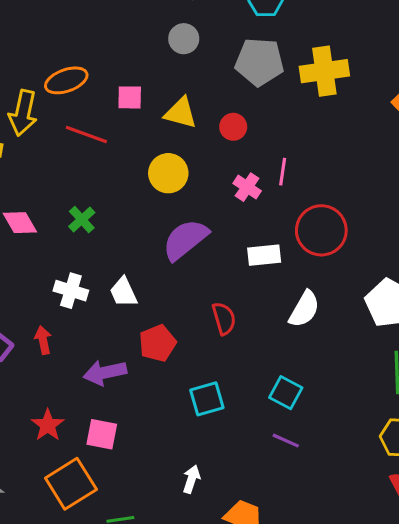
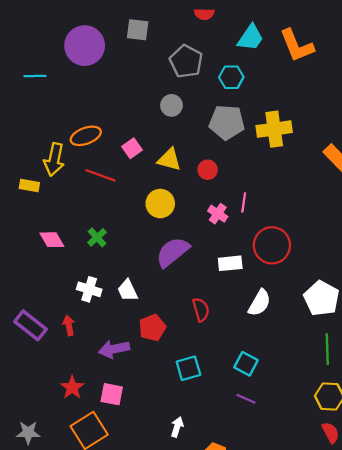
pink square: (130, 97) -> (132, 148), turned -36

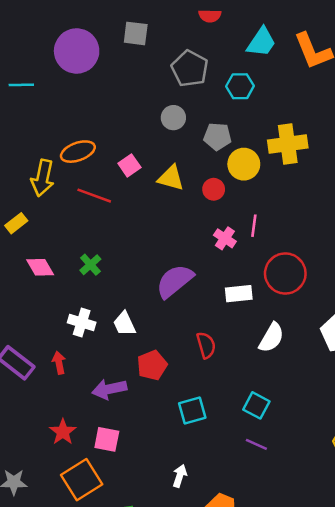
gray pentagon: (227, 122) -> (217, 136), moved, size x0.7
yellow rectangle: (29, 185) -> (16, 223), moved, turned -48
yellow circle: (160, 204) -> (244, 164), moved

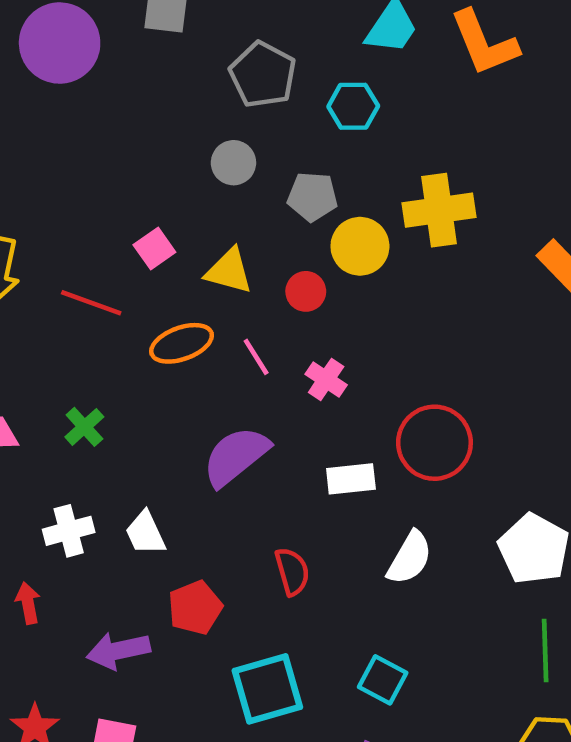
orange ellipse: (78, 152) -> (182, 343), moved
pink line: (254, 226) -> (256, 357), moved, turned -40
white cross: (82, 323) -> (69, 531), turned -32
cyan square: (192, 410) -> (267, 689), size x1.4

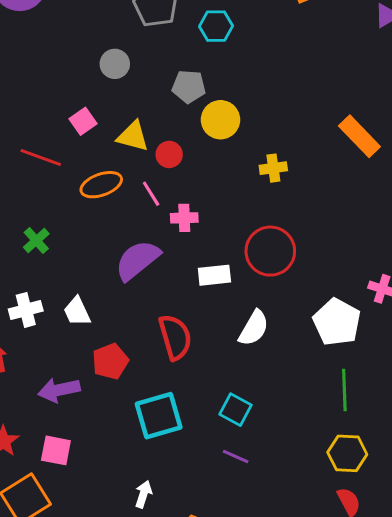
gray circle: (233, 163) -> (115, 64), moved
yellow cross: (439, 210) -> (273, 168), moved, size x0.6
red circle: (306, 291) -> (169, 154), moved
pink cross: (326, 379) -> (184, 218), moved, turned -36
red semicircle: (292, 571) -> (175, 337), size x1.4

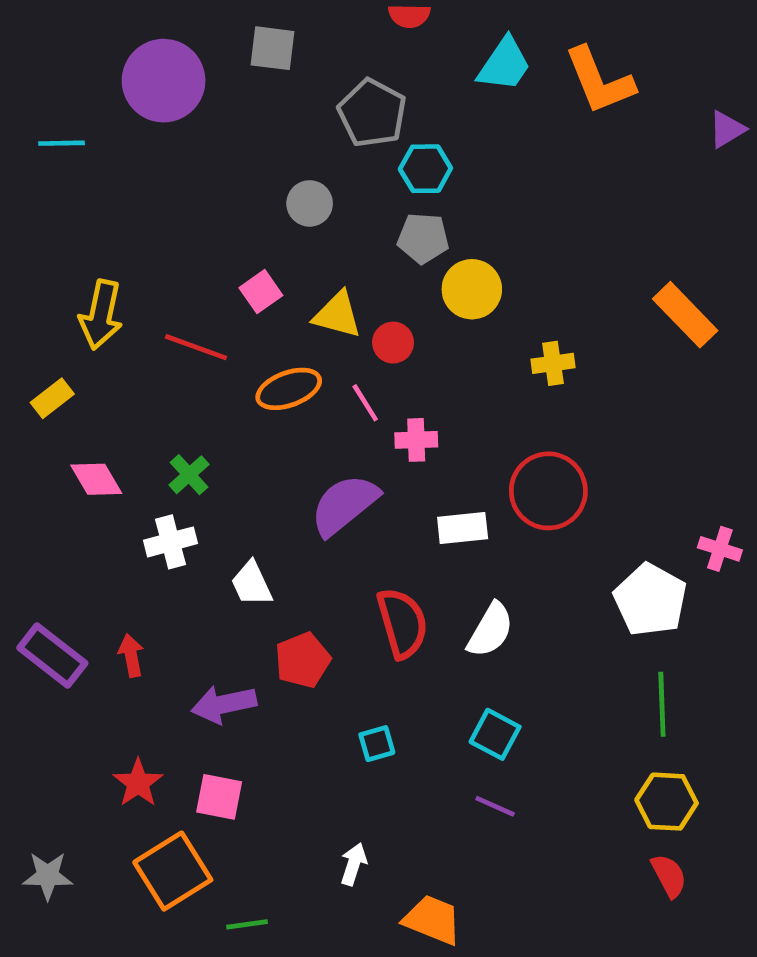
cyan hexagon: (216, 26) -> (425, 169), moved
white cross: (26, 310) -> (170, 542), moved
white semicircle: (254, 328) -> (490, 630), moved
cyan square: (159, 416) -> (377, 744), size x0.5

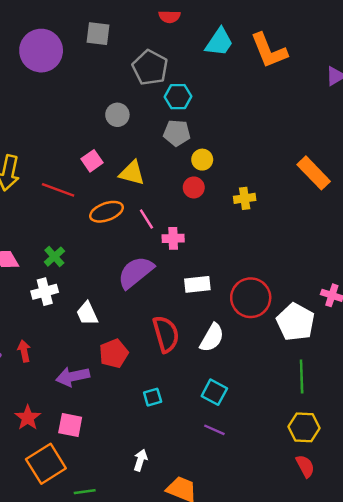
yellow circle: (472, 289) -> (202, 160), size x0.7
red circle: (393, 343) -> (194, 187), moved
red circle: (548, 491) -> (251, 298), moved

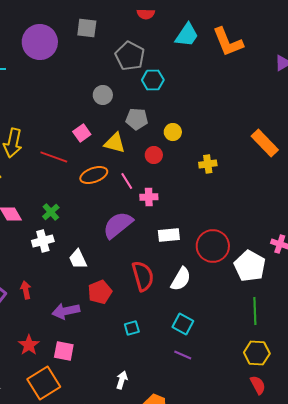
gray pentagon: (177, 133) -> (137, 119), moved
red circle: (194, 187) -> (154, 155), moved

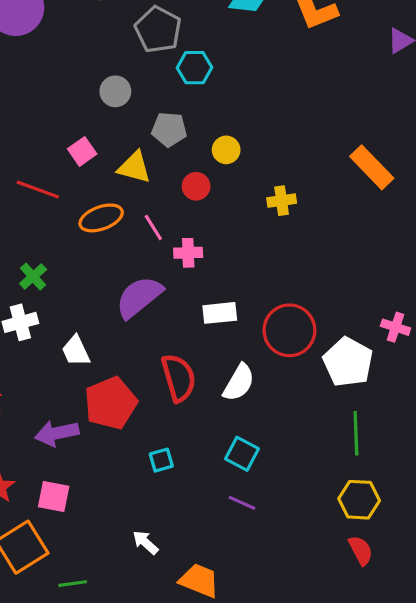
red pentagon: (100, 292) -> (111, 403), size x1.4
white arrow: (122, 380) -> (145, 542), turned -66

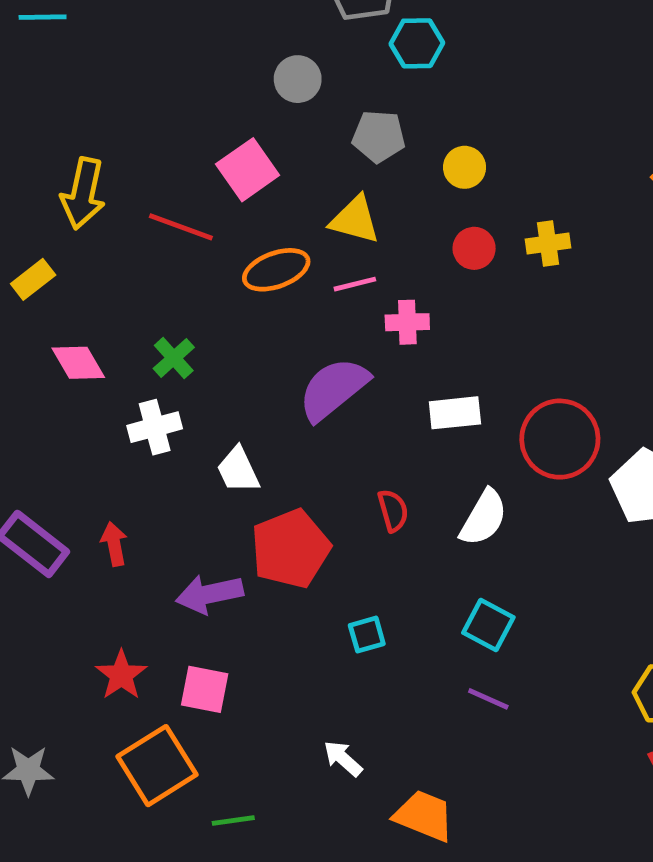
pink square: (82, 151) -> (248, 170), size x1.4
yellow triangle: (134, 167) -> (355, 220), moved
red circle: (196, 186) -> (474, 248), moved
pink line: (153, 227) -> (355, 284), turned -72
red semicircle: (179, 378) -> (393, 511), size x0.6

